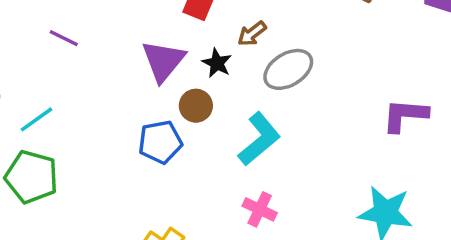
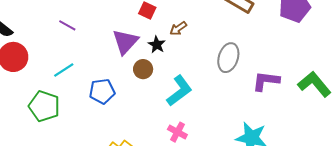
gray ellipse: (288, 69) -> (228, 58), moved, turned -44
cyan line: (37, 119) -> (64, 70), moved
blue pentagon: (160, 142) -> (102, 91), moved

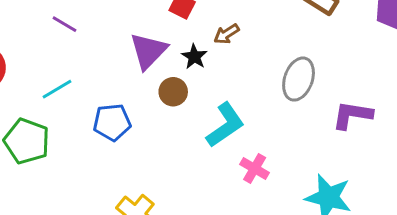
pink cross: (177, 132) -> (255, 169), moved

